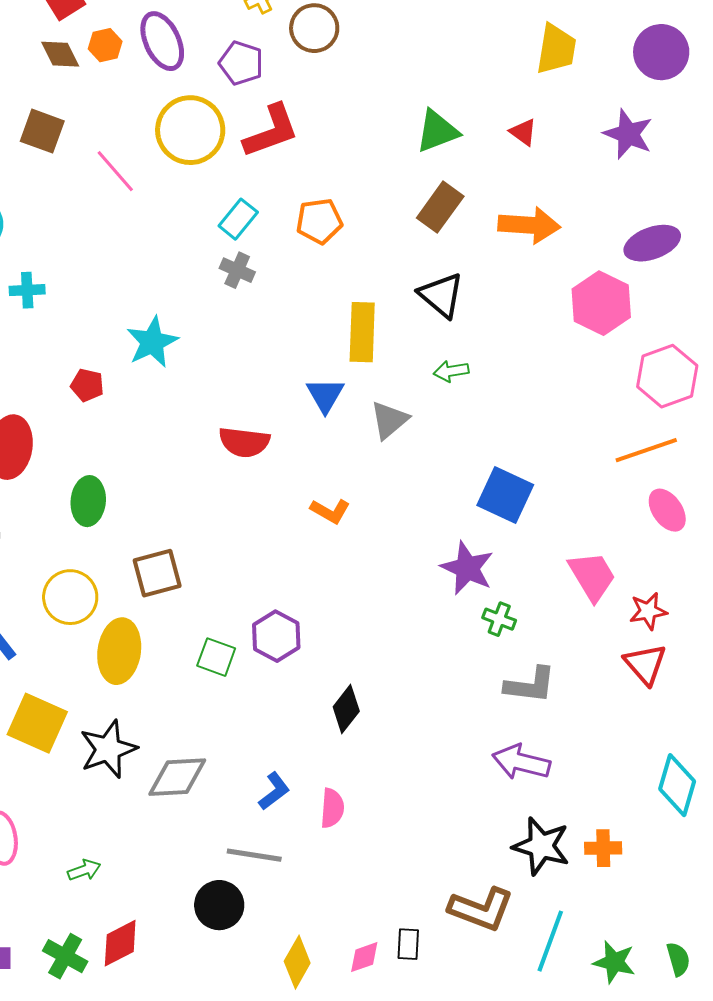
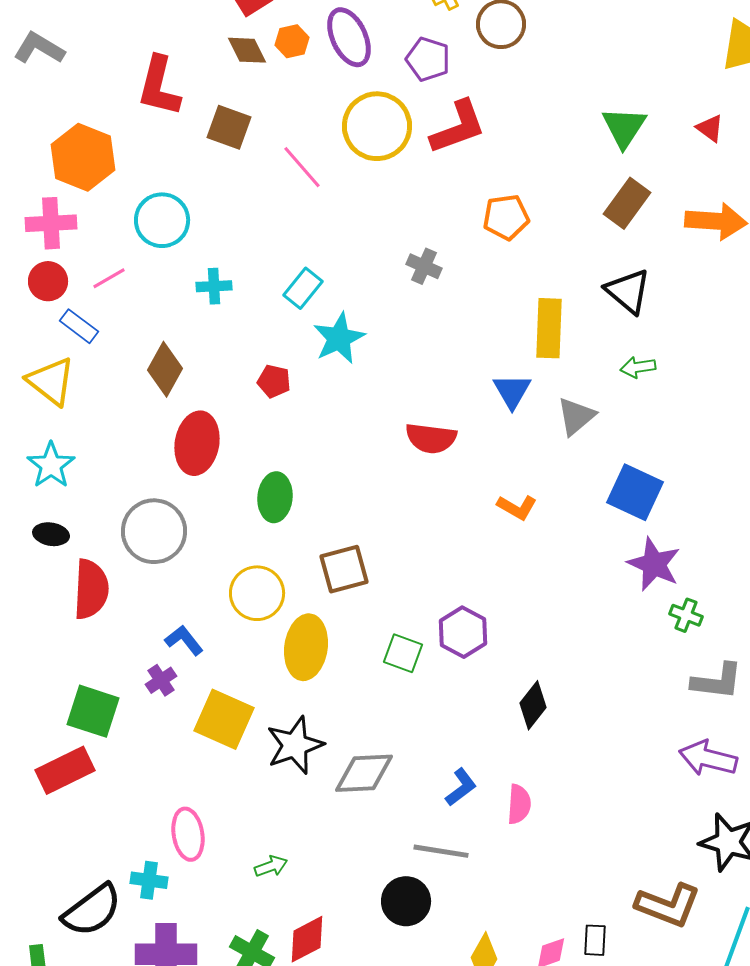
green triangle: (437, 131) -> (624, 127), turned -36
cyan rectangle: (238, 219) -> (303, 288), moved
blue square: (505, 495) -> (635, 492), moved

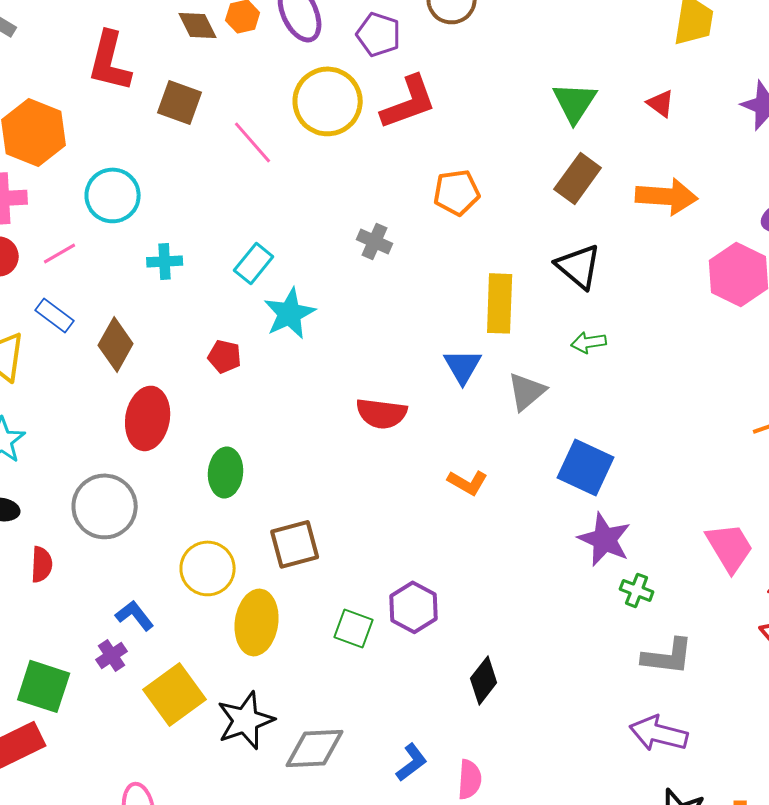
blue rectangle: (79, 326) -> (55, 315), moved
red semicircle: (91, 589) -> (42, 564), size x0.6
yellow square: (224, 719) -> (175, 694), turned 30

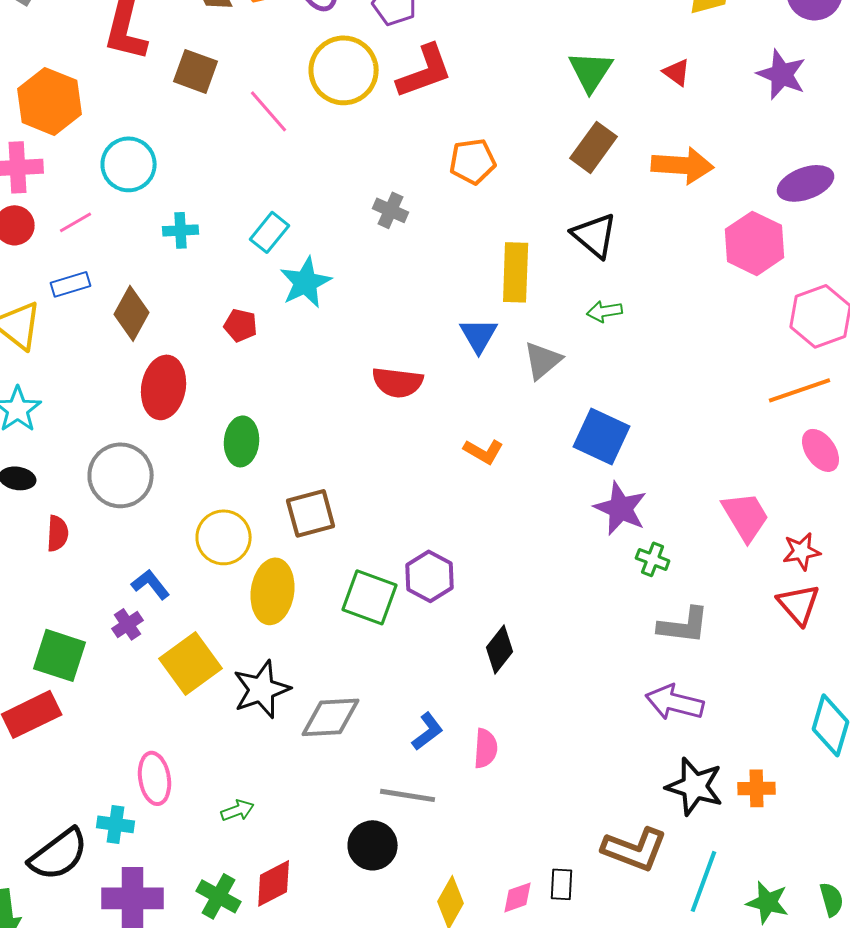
blue rectangle: (55, 315) -> (71, 284), turned -54
green square: (354, 628) -> (370, 597), size x1.4

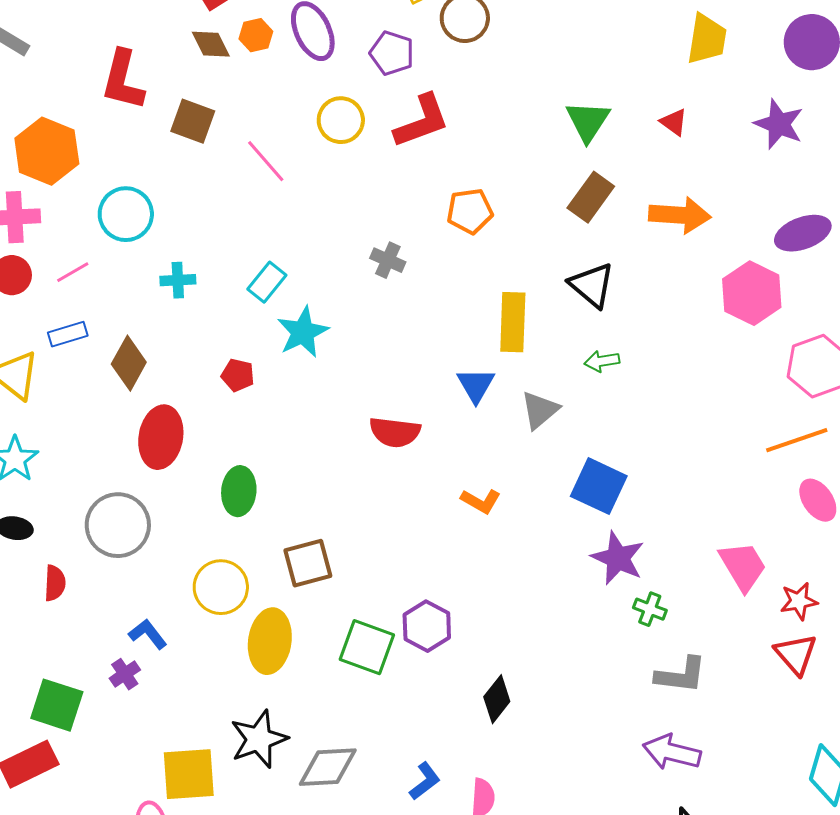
yellow circle: (344, 70) -> (341, 120), size x0.7
yellow square: (191, 663) -> (189, 774), moved, turned 32

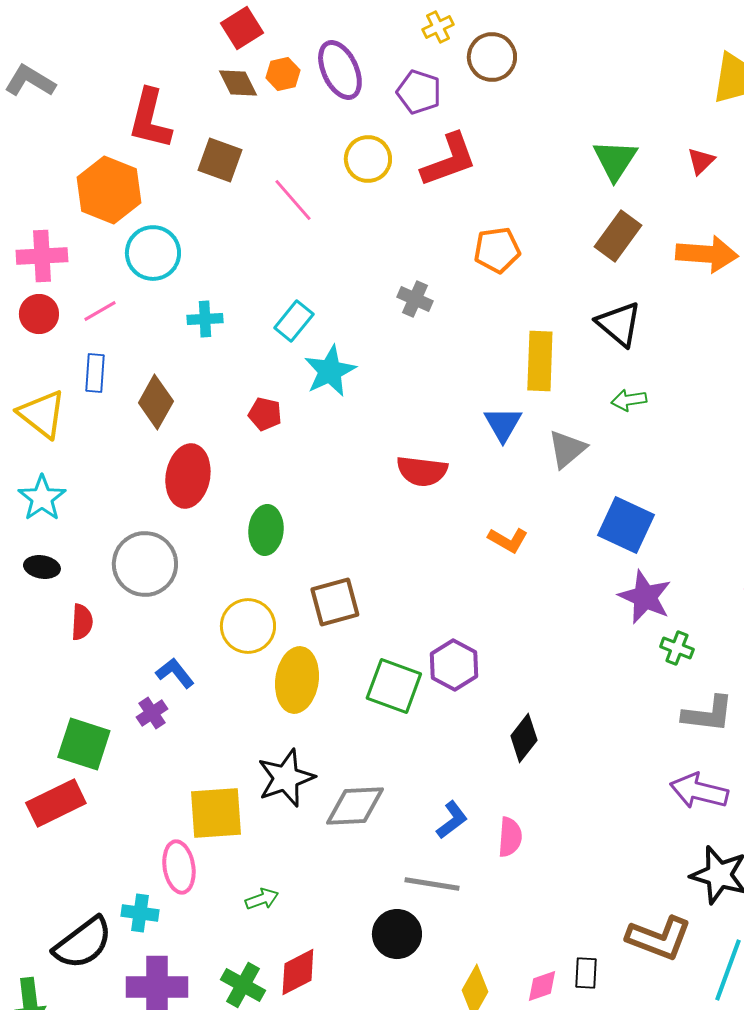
red triangle: (674, 122) -> (701, 161), turned 40
orange hexagon: (47, 151) -> (109, 190), moved
blue rectangle: (68, 334) -> (95, 373), turned -69

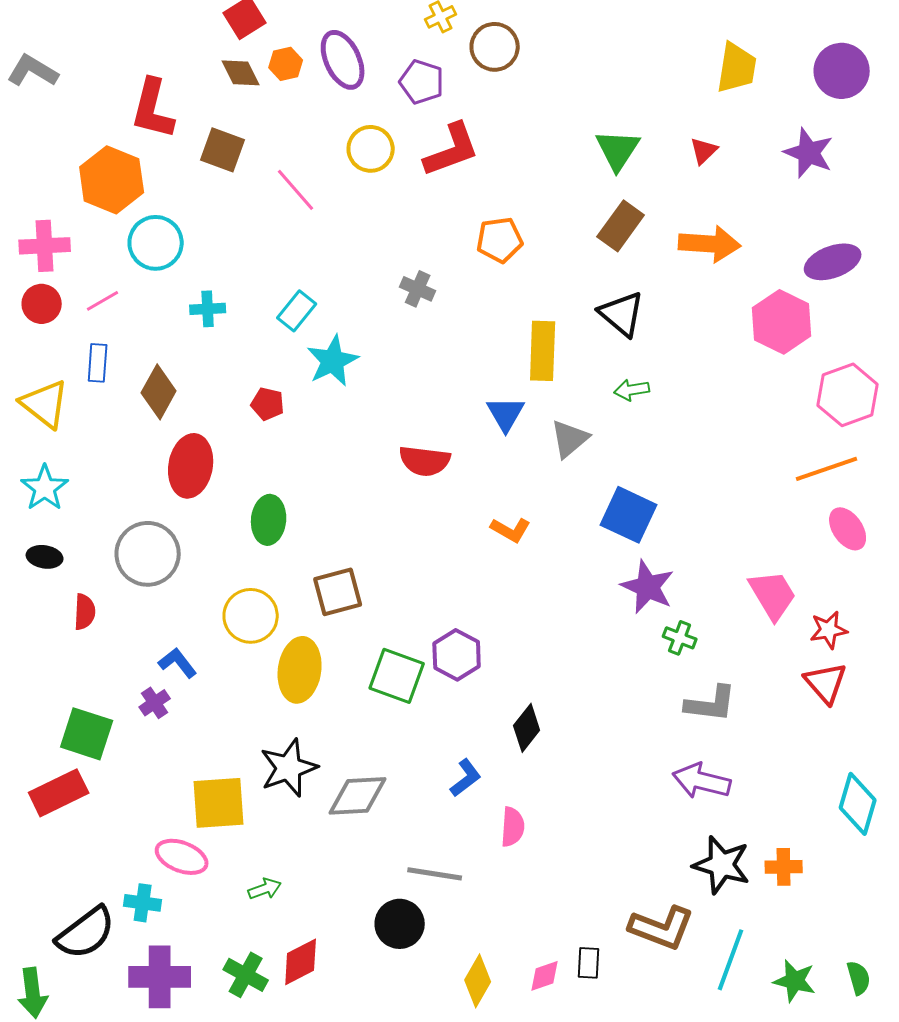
blue L-shape: (452, 820) -> (466, 778), moved
pink ellipse: (179, 867) -> (182, 857), turned -60

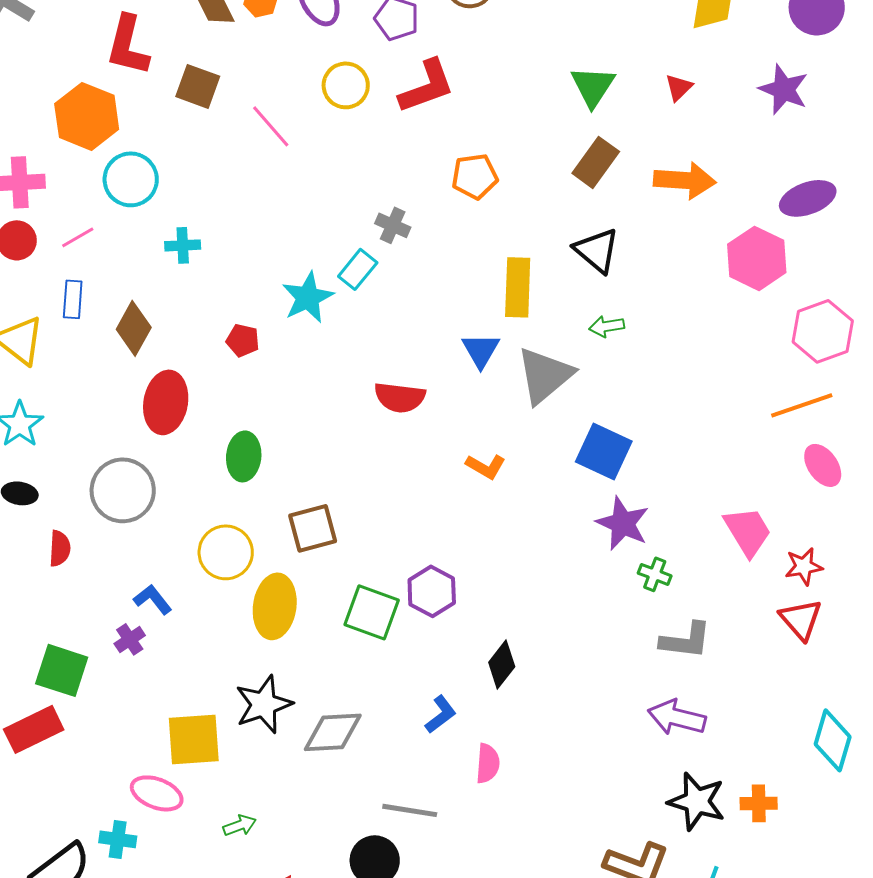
cyan rectangle: (297, 311) -> (358, 269), moved
gray triangle: (570, 439) -> (545, 375), size x1.5

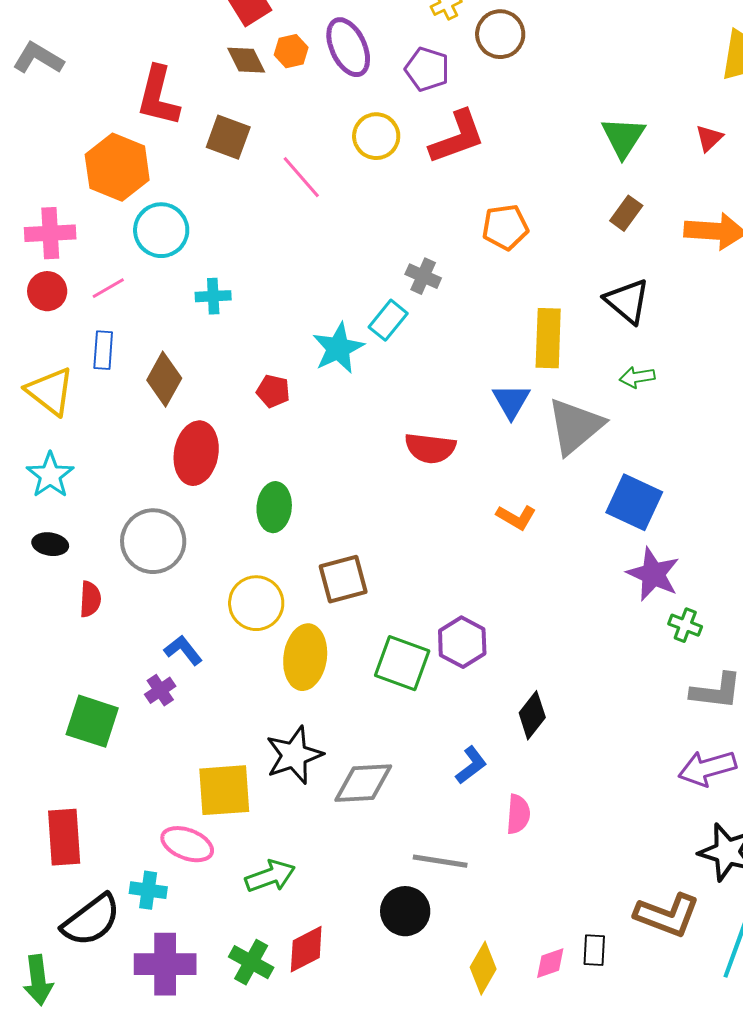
brown rectangle: (596, 162) -> (626, 213), size x0.7
purple arrow: (677, 717) -> (707, 768), turned -30
red rectangle: (34, 729) -> (64, 837), moved, turned -68
green arrow: (240, 825) -> (270, 876), size x1.5

